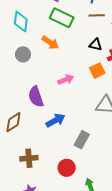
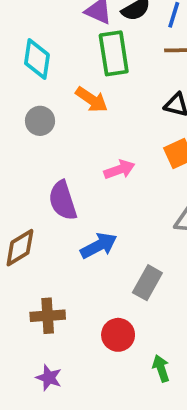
green rectangle: (62, 18) -> (114, 53), turned 55

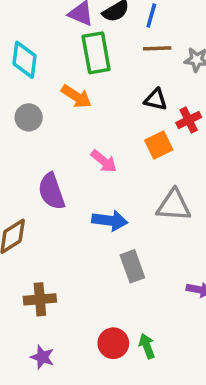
pink arrow: (119, 170) -> (104, 161), turned 60
blue arrow: (99, 246) -> (110, 221), moved, turned 36
gray rectangle: (147, 283) -> (132, 266), turned -48
red circle: (118, 335) -> (113, 343), moved

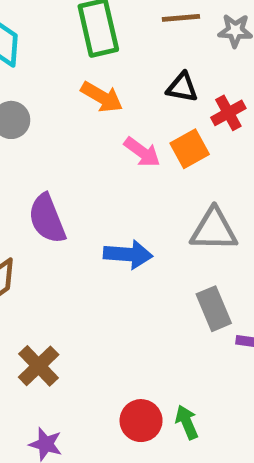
orange arrow: (76, 96) -> (102, 97), moved
pink arrow: (104, 161) -> (142, 152), moved
gray rectangle: (132, 266) -> (214, 309), moved
brown cross: (40, 299) -> (39, 366), turned -36

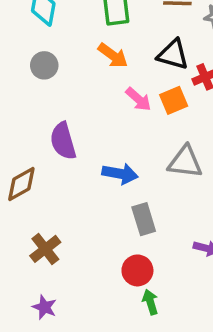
black triangle: (182, 87) -> (173, 55), size x1.4
gray rectangle: (214, 309) -> (144, 219), moved
red circle: (141, 421) -> (137, 270), moved

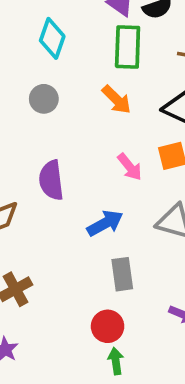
pink arrow: (138, 99) -> (130, 167), moved
blue arrow: (120, 174) -> (105, 223), turned -48

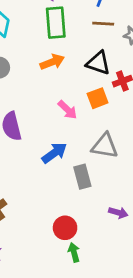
orange arrow: (117, 100) -> (52, 62), turned -60
gray rectangle: (122, 274) -> (82, 177), moved

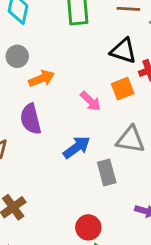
orange arrow: (52, 62) -> (42, 79), moved

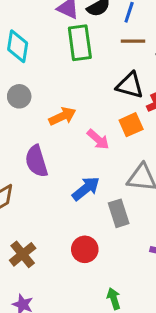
orange arrow: (42, 79) -> (62, 116), moved
red circle: (88, 227) -> (85, 249), moved

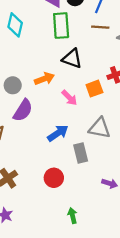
black triangle: (130, 85) -> (72, 59), moved
gray circle: (19, 96) -> (13, 85), moved
purple semicircle: (36, 161) -> (23, 110), turned -135

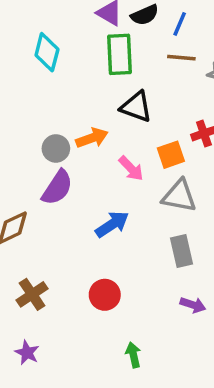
gray circle: (13, 85) -> (56, 148), moved
gray triangle: (100, 128) -> (179, 196), moved
gray rectangle: (81, 153) -> (182, 251), moved

